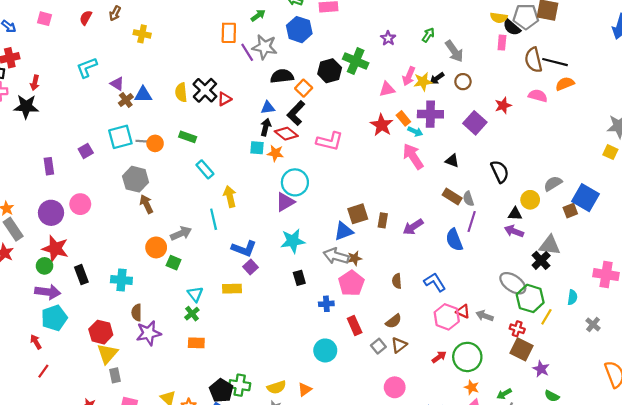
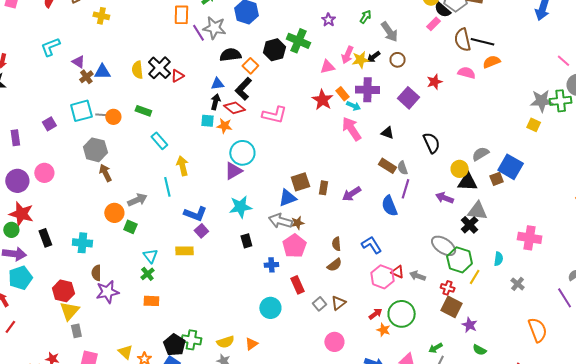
pink rectangle: (502, 43) -> (434, 24), turned 40
black triangle: (515, 214) -> (468, 182), moved, size x1.5
brown semicircle: (394, 321) -> (334, 265), moved
orange star: (472, 387) -> (383, 330), moved

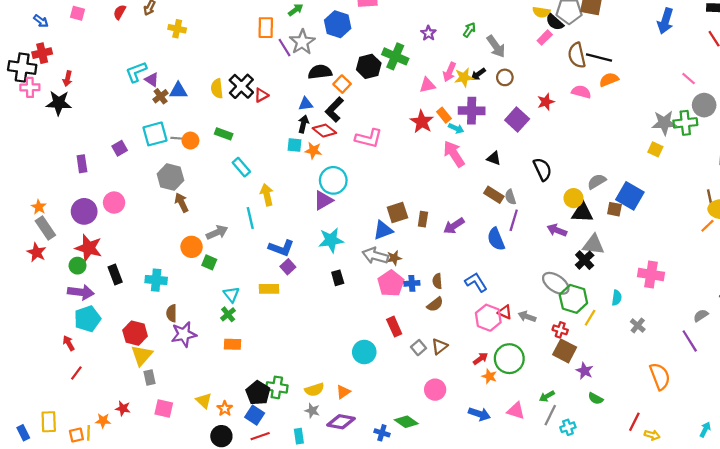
gray star: (214, 28) -> (302, 42), turned 30
cyan L-shape: (50, 47) -> (136, 72), moved
brown square: (497, 179) -> (614, 209), turned 32
blue cross: (271, 265) -> (412, 283), moved

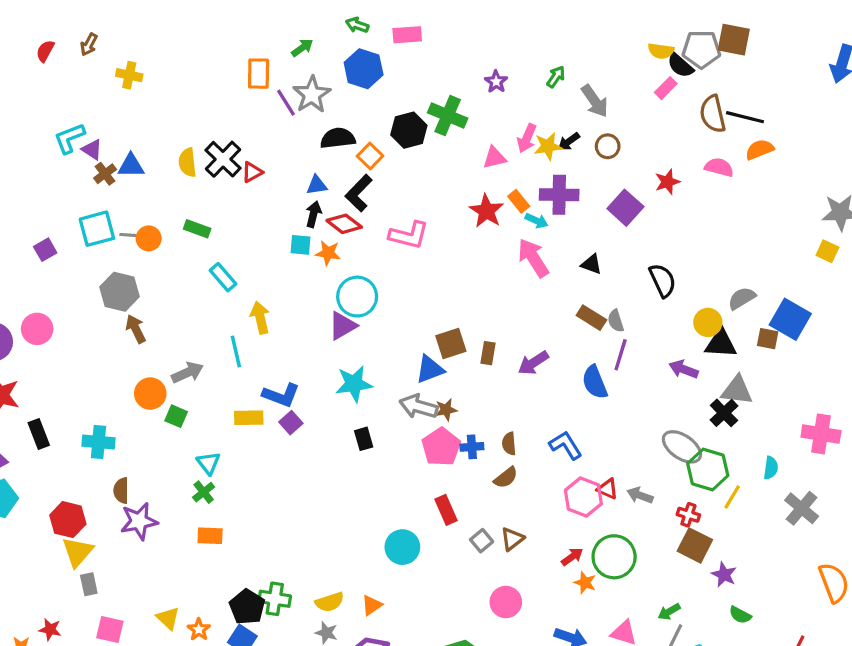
yellow rectangle: (269, 289) -> (249, 418), moved
gray cross: (638, 325) -> (802, 508), size x1.5

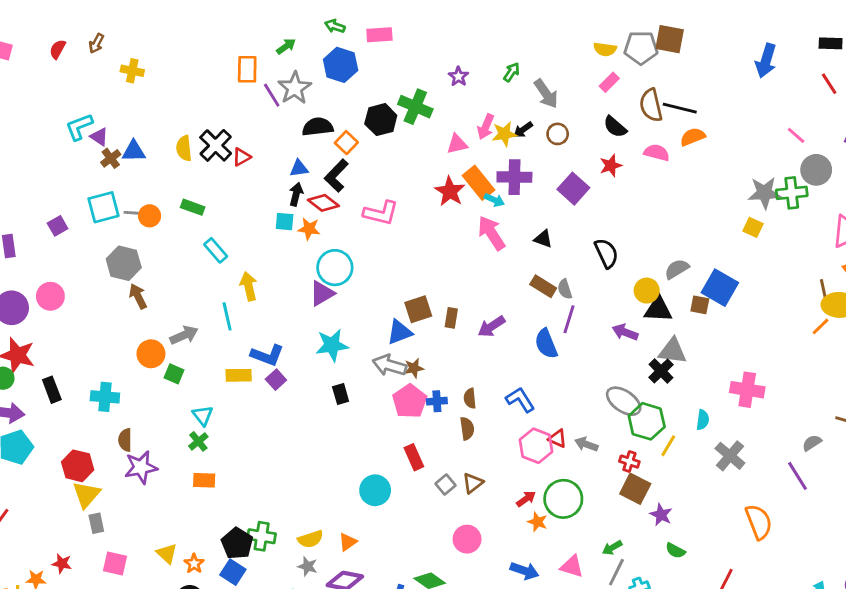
black semicircle: (680, 65) -> (615, 127), moved
orange rectangle: (519, 201) -> (479, 183), size x1.6
brown semicircle: (506, 478) -> (467, 428), turned -60

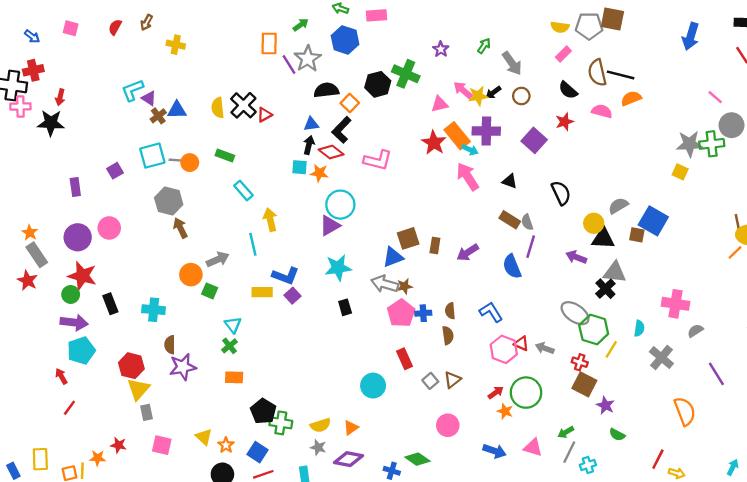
pink arrow: (486, 127) -> (463, 90), turned 108
gray semicircle: (812, 443) -> (695, 331), moved
black pentagon: (237, 543) -> (263, 411), moved

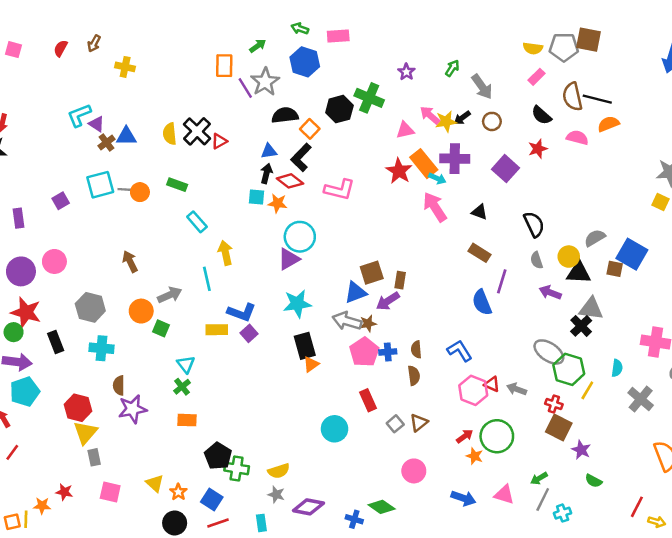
gray hexagon: (169, 201) -> (90, 307), moved
gray semicircle: (527, 222) -> (537, 260), moved
purple arrow: (468, 252) -> (388, 301), moved
black rectangle: (345, 307) -> (305, 346), size x1.5
orange triangle: (351, 428) -> (311, 364), moved

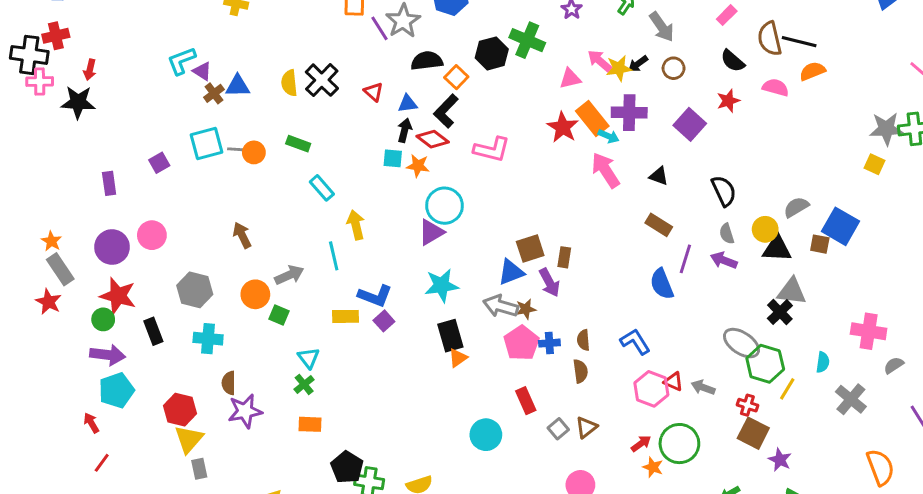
red triangle: (219, 141) -> (374, 92), moved, turned -49
purple arrow: (550, 292) -> (724, 260), moved
purple arrow: (388, 301) -> (549, 282), turned -85

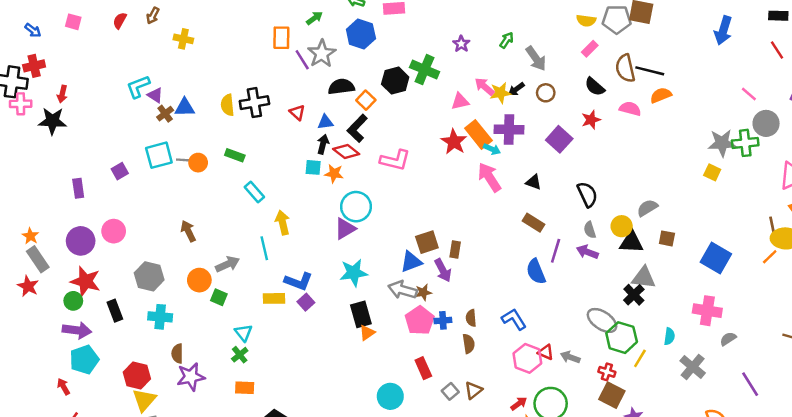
black cross: (322, 80) -> (254, 103), turned 36
blue square: (841, 226) -> (716, 258), moved

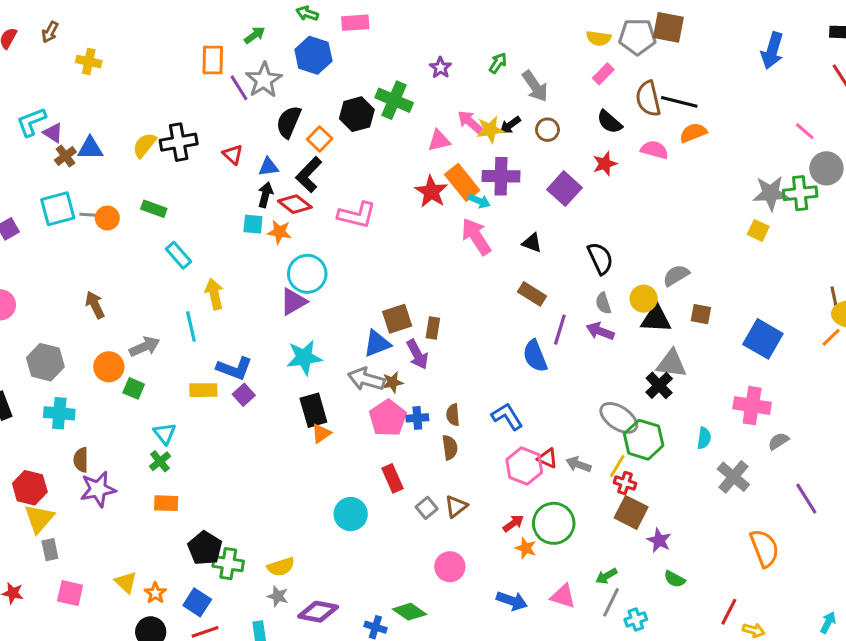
black semicircle: (341, 87) -> (289, 122), turned -60
yellow semicircle: (227, 105) -> (144, 145), turned 45
yellow line: (640, 358) -> (617, 466), moved

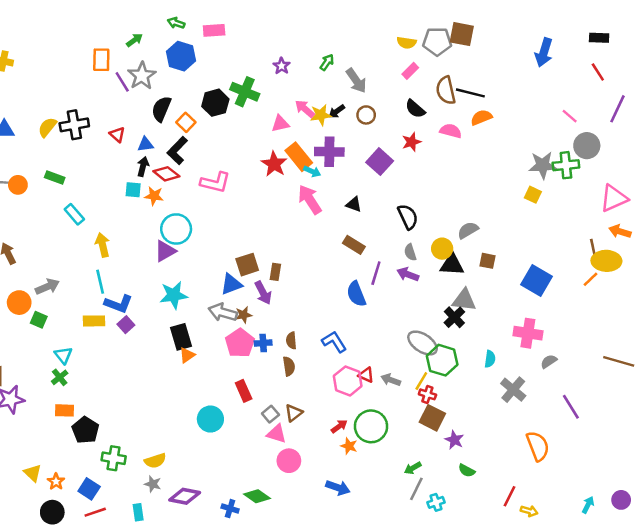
cyan line: (191, 326) -> (100, 282), moved
black pentagon: (205, 548) -> (85, 430), moved
pink triangle: (563, 596) -> (277, 434), moved

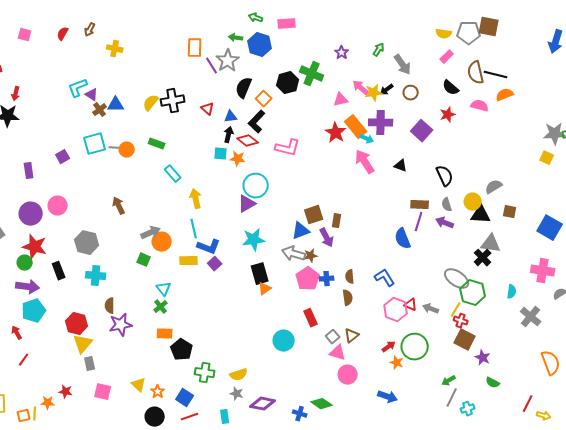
green arrow: (134, 40) -> (236, 38), moved, turned -136
brown rectangle: (354, 245) -> (420, 205), moved, turned -30
orange circle: (19, 303) -> (162, 242), moved

